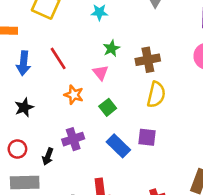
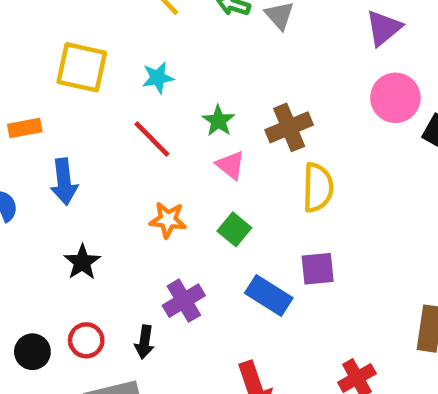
cyan star: (99, 12) -> (158, 78), moved
red line: (58, 58) -> (152, 139), moved
pink triangle: (101, 73) -> (231, 165), moved

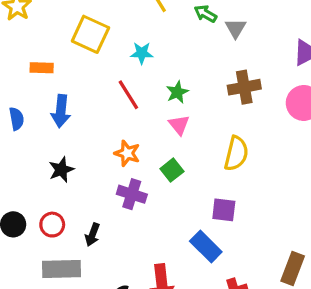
brown cross: (289, 127) -> (244, 87), moved
blue rectangle: (269, 296) -> (206, 246), moved
purple cross: (184, 301) -> (132, 194), moved, turned 36

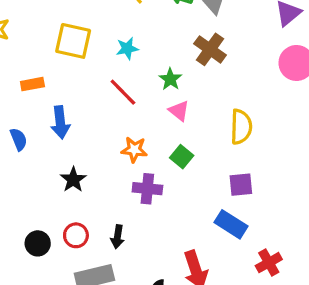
brown cross: (244, 87) -> (210, 49), moved, turned -32

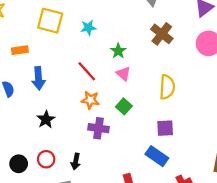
brown cross: (210, 49) -> (162, 34), moved
red line: (123, 92) -> (87, 71), moved

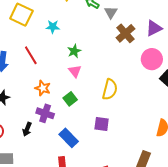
brown cross: (162, 34) -> (125, 33), moved
red line: (87, 71) -> (31, 55), moved
blue rectangle: (157, 156) -> (69, 138), moved
black arrow: (76, 161) -> (27, 129), moved

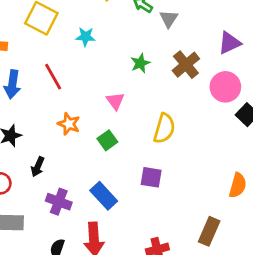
brown cross: (125, 33) -> (186, 65), moved
green star: (74, 51) -> (140, 63), moved
purple cross: (45, 113) -> (59, 202), moved
black arrow: (27, 129) -> (38, 167), moved

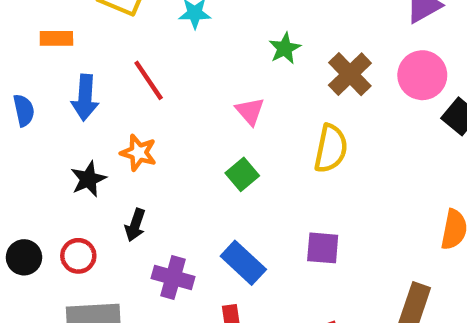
brown cross: (186, 65) -> (350, 74), moved
orange star: (69, 124) -> (139, 153), moved
purple square: (151, 177) -> (323, 248), moved

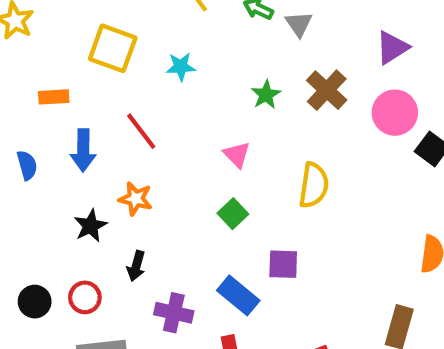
brown cross: (350, 74) -> (327, 90), moved
purple square: (323, 248) -> (283, 264), moved

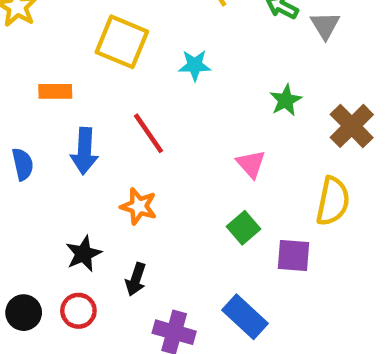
brown cross: (327, 90) -> (352, 126), moved
black star: (90, 226) -> (83, 254), moved
purple square: (283, 264) -> (293, 256), moved

